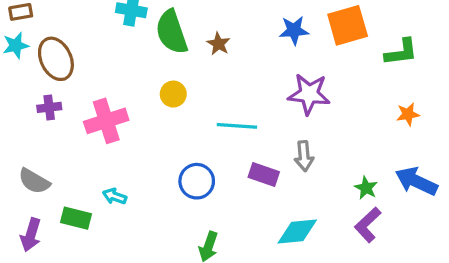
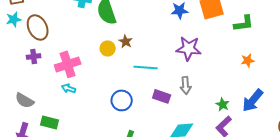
brown star: (218, 44) -> (126, 41), moved
blue arrow: (416, 181) -> (253, 100), turned -75
cyan arrow: (115, 196) -> (69, 88), moved

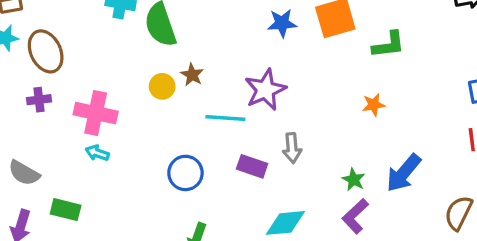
purple star: (189, 48) -> (265, 90), moved, turned -30
orange star: (248, 60) -> (374, 105), moved
pink cross: (68, 64) -> (96, 113), turned 30

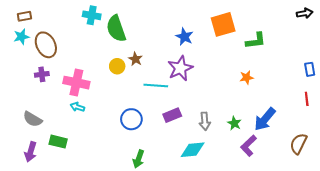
blue star: (282, 23) -> (184, 37), moved, turned 30
gray arrow: (292, 148) -> (205, 121), moved
purple rectangle: (252, 166) -> (172, 115), turned -42
purple L-shape: (355, 216) -> (249, 146), moved

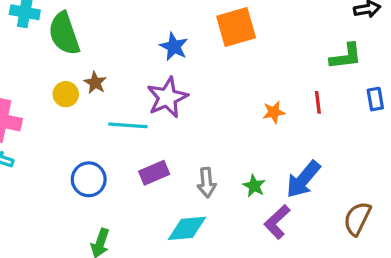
green L-shape: (256, 41) -> (346, 56), moved
red line: (307, 99) -> (318, 102), moved

